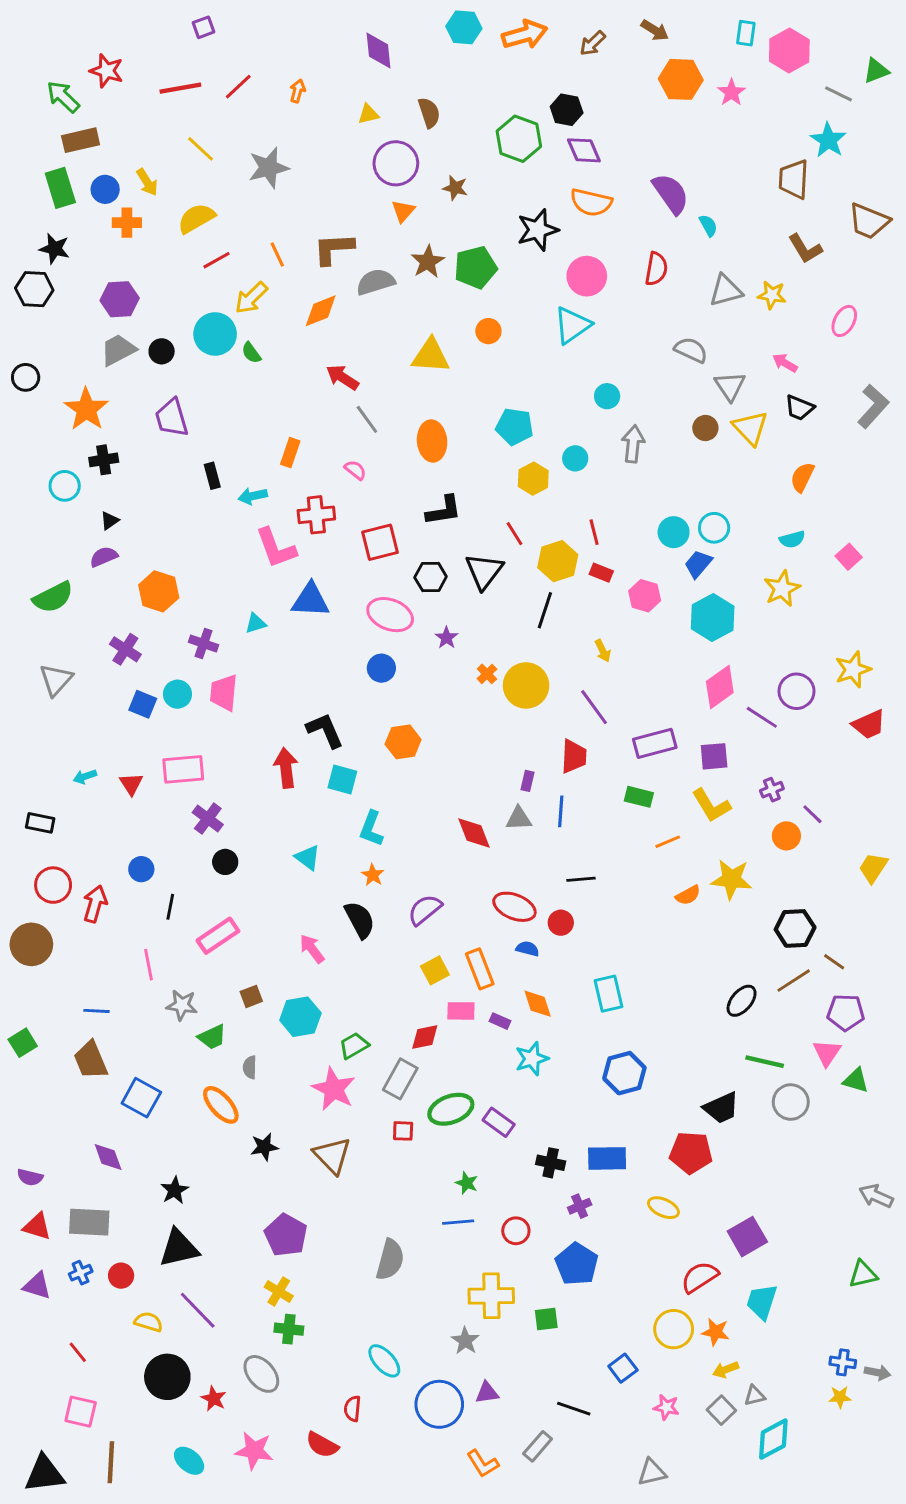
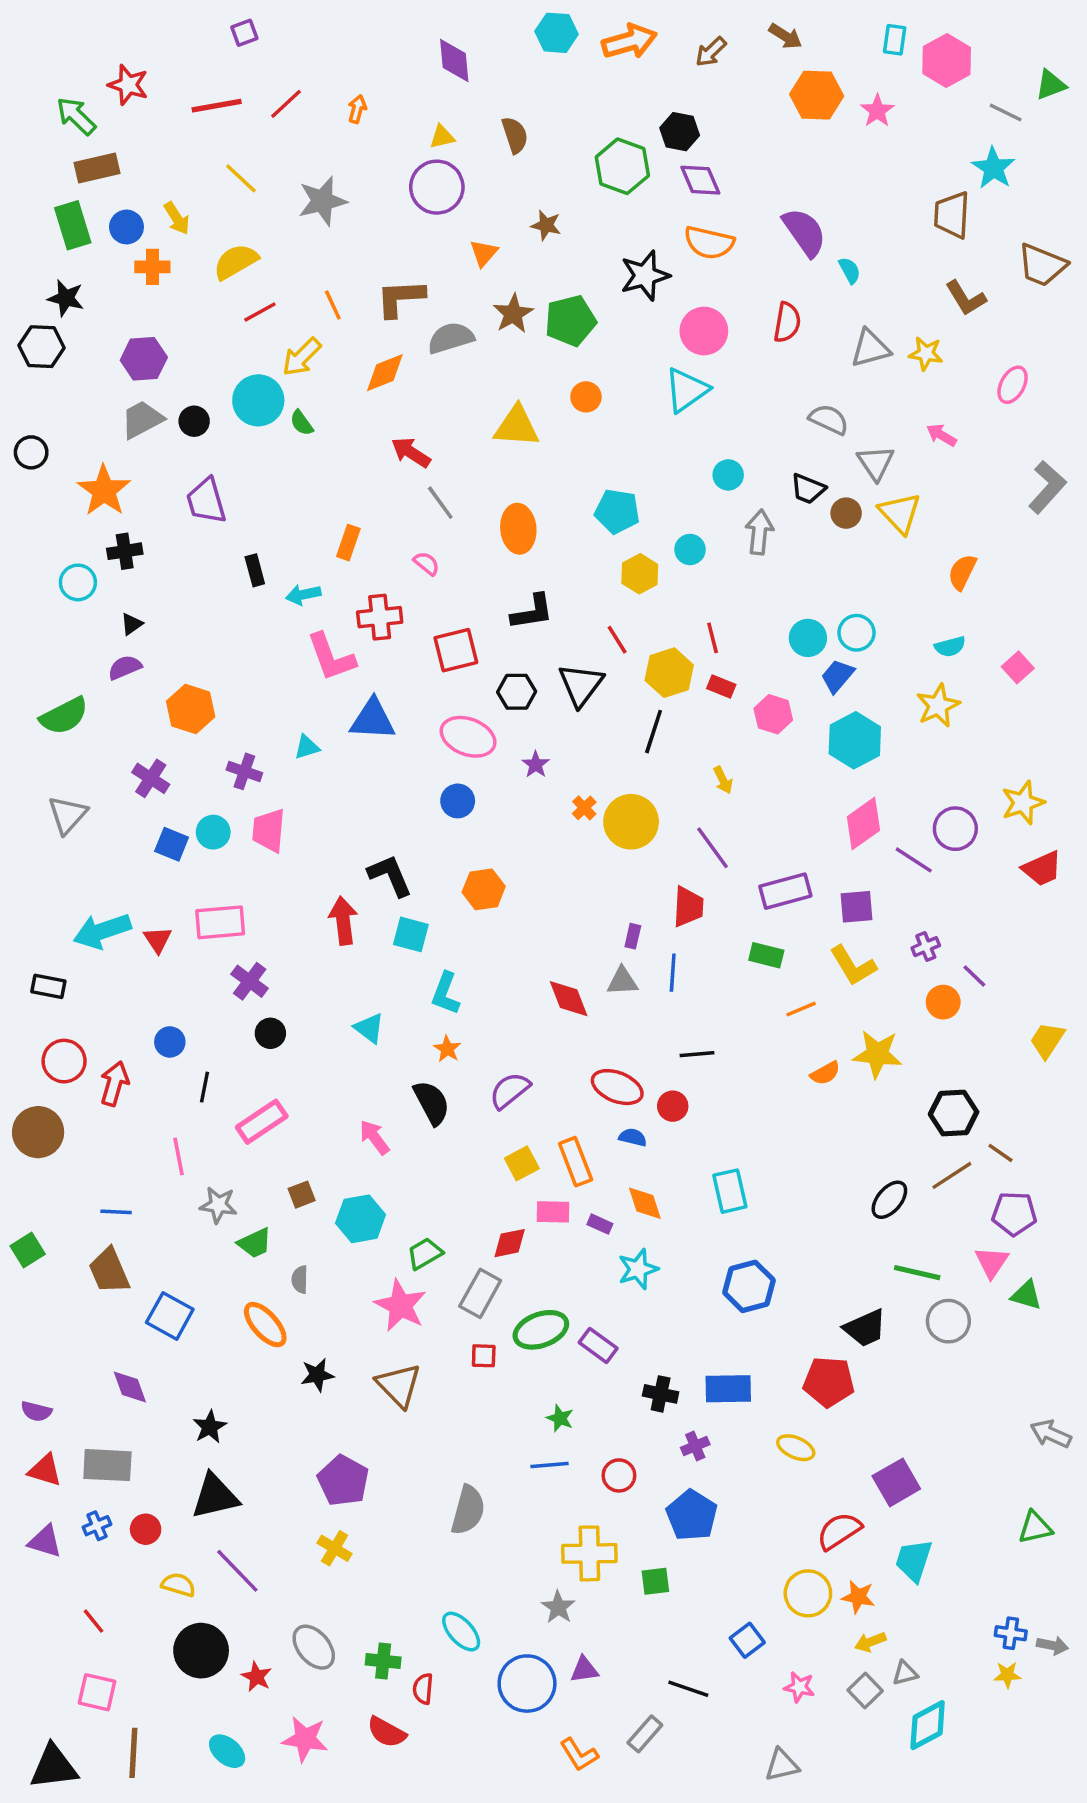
purple circle: (396, 163) -> (437, 187), moved
black trapezoid: (799, 408) -> (808, 489), moved
cyan arrow: (85, 777) -> (102, 931), size x2.0
green cross: (289, 1329) -> (383, 1661), moved

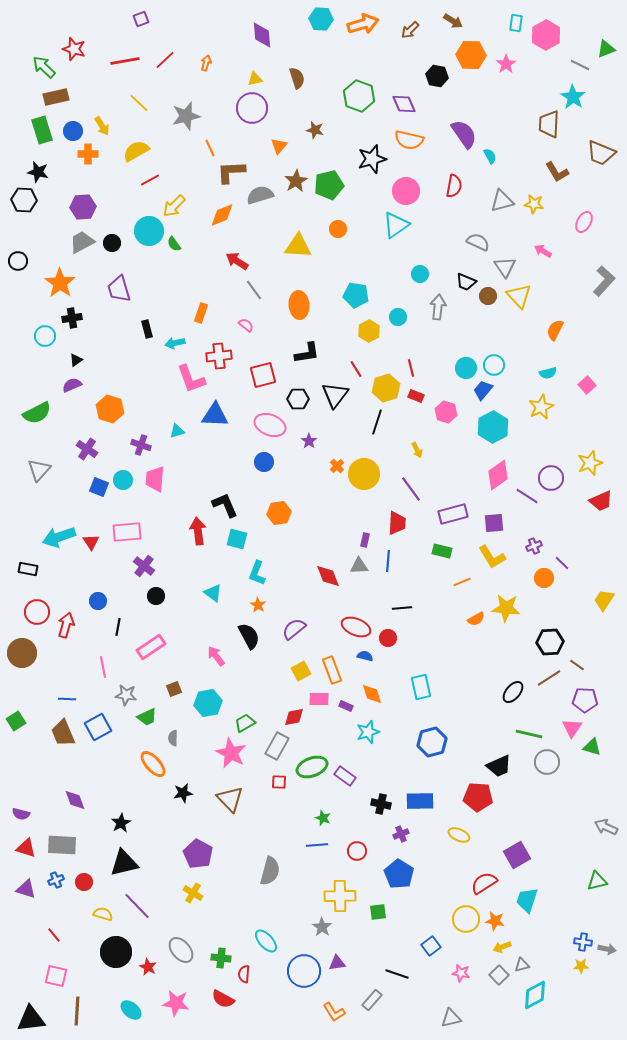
black hexagon: (680, 132) -> (437, 76), moved
orange line: (333, 305) -> (210, 148), moved
blue square: (170, 1316) -> (98, 727), moved, turned 32

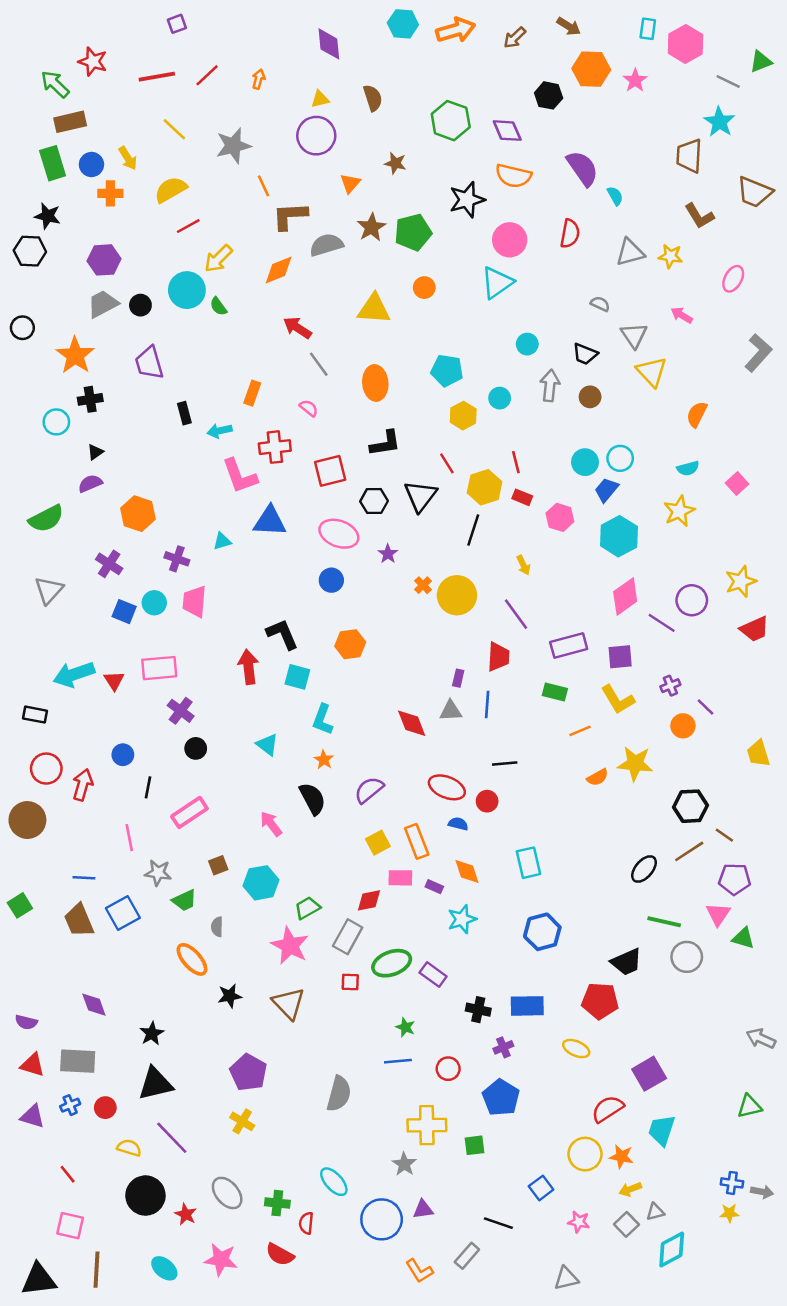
gray semicircle: (478, 242) -> (600, 304), size x0.7
brown circle: (488, 296) -> (590, 397), moved
yellow trapezoid: (604, 600) -> (758, 753), turned -50

